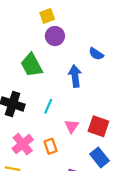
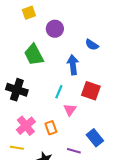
yellow square: (47, 16) -> (29, 13), moved
cyan line: (48, 106) -> (59, 92), moved
red square: (98, 126) -> (91, 91), moved

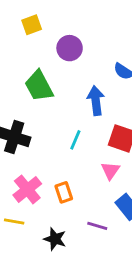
pink triangle: (70, 110) -> (110, 171), moved

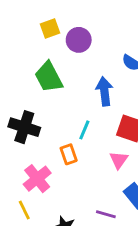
yellow square: (32, 25) -> (50, 28), moved
orange rectangle: (64, 192) -> (69, 154), moved
yellow line: (14, 222) -> (24, 210), turned 54

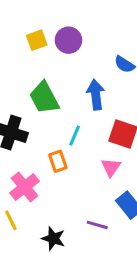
yellow square: (50, 28) -> (37, 40), moved
green trapezoid: (49, 77) -> (44, 98), moved

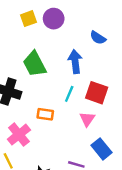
cyan line: (75, 136) -> (69, 94), moved
orange rectangle: (58, 161) -> (45, 114), turned -63

